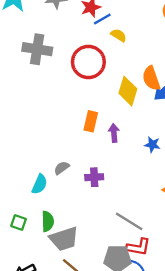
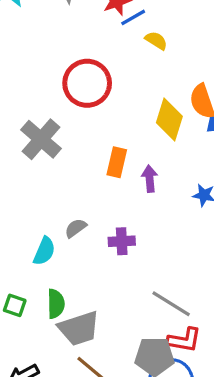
gray cross: (37, 49) -> (41, 139), moved, turned 32
red circle: (88, 62) -> (87, 83), moved

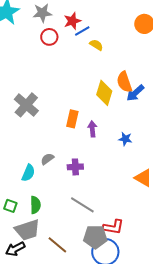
red circle: (87, 83) -> (49, 37), moved, size x0.6
gray line: (171, 304) -> (82, 205), moved
gray trapezoid: (79, 328) -> (27, 230), moved

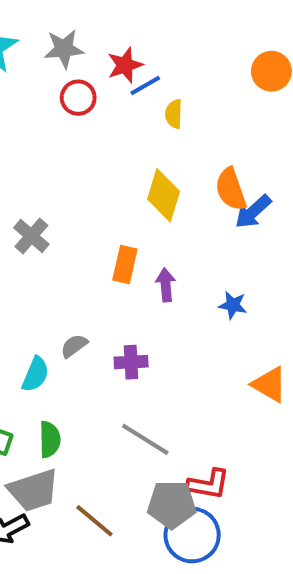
yellow semicircle: (96, 45) -> (174, 114), turned -120
yellow diamond: (104, 93) -> (164, 195), moved
gray cross: (26, 105) -> (31, 236), size x0.7

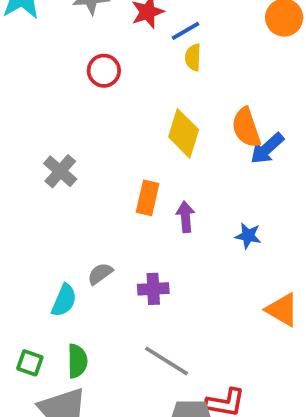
blue line: (145, 85) -> (185, 31), moved
red circle: (78, 98) -> (104, 71), moved

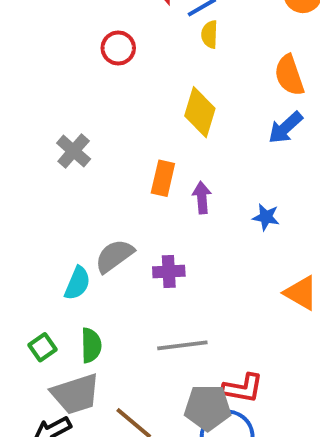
orange semicircle: (246, 128) -> (289, 75), moved
gray semicircle: (100, 274) -> (114, 256), size x1.5
gray line: (166, 361) -> (182, 345), turned -39
green square: (30, 363) -> (42, 347), turned 36

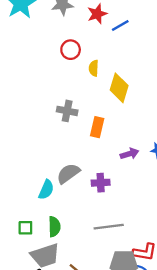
yellow semicircle: (210, 34) -> (94, 68), moved
gray cross: (74, 151) -> (67, 111), moved, turned -30
purple arrow: (202, 198) -> (130, 154), moved, turned 78
green square: (42, 347) -> (25, 228), turned 35

